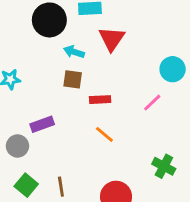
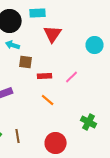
cyan arrow: (74, 52) -> (13, 45), moved
cyan circle: (173, 69) -> (95, 45), moved
pink line: (152, 103) -> (72, 77), moved

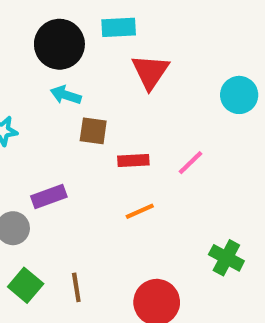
orange line: (48, 100) -> (140, 211), turned -64

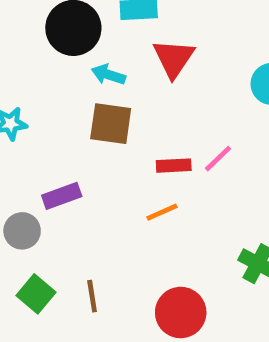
cyan arrow: (66, 95) -> (108, 75), moved
brown square: (93, 131) -> (111, 124), size x1.4
red rectangle: (133, 161) -> (174, 166), moved

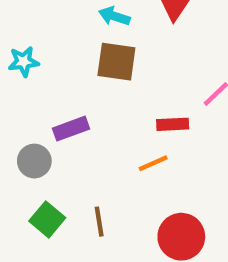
red rectangle: (174, 166) -> (173, 124), moved
orange line: (162, 212) -> (153, 163), moved

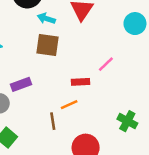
brown line: (99, 222) -> (53, 121), moved

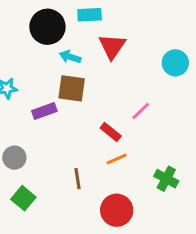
red rectangle: (81, 82) -> (111, 132), turned 42
purple rectangle: (21, 84) -> (44, 111), moved
orange line: (69, 105) -> (117, 159), moved

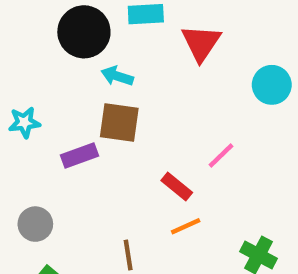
red triangle: (112, 46) -> (201, 43), moved

